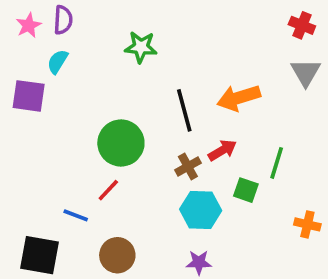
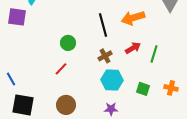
green circle: (121, 143) -> (68, 43), size x0.6
red arrow: (222, 150) -> (133, 48), moved
green square: (246, 190) -> (143, 89), moved
blue line: (76, 215) -> (11, 79), moved, turned 40

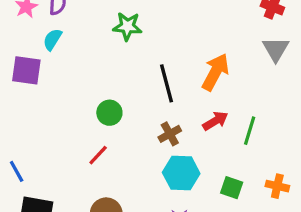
orange arrow: (133, 18) -> (215, 72), turned 135

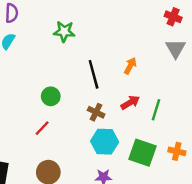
orange arrow: (215, 72) -> (130, 66), size x0.6
brown cross: (170, 134) -> (96, 112), turned -35
green square: (232, 188) -> (143, 153), size x1.6

